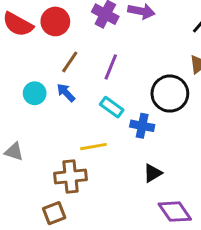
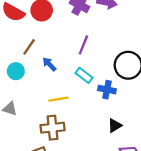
brown line: (70, 62) -> (29, 47), moved
cyan circle: (35, 93) -> (16, 71), moved
yellow line: (94, 147) -> (58, 99), moved

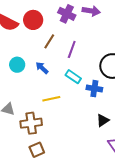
brown line: (29, 47) -> (49, 41), moved
cyan circle: (16, 71) -> (17, 65), moved
brown cross: (53, 128) -> (31, 123), moved

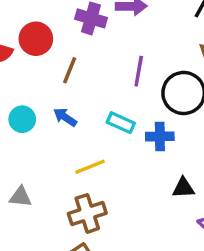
purple line: (72, 49) -> (139, 71), moved
black triangle: (103, 120) -> (183, 188), turned 40
brown cross: (31, 123) -> (87, 213), moved

